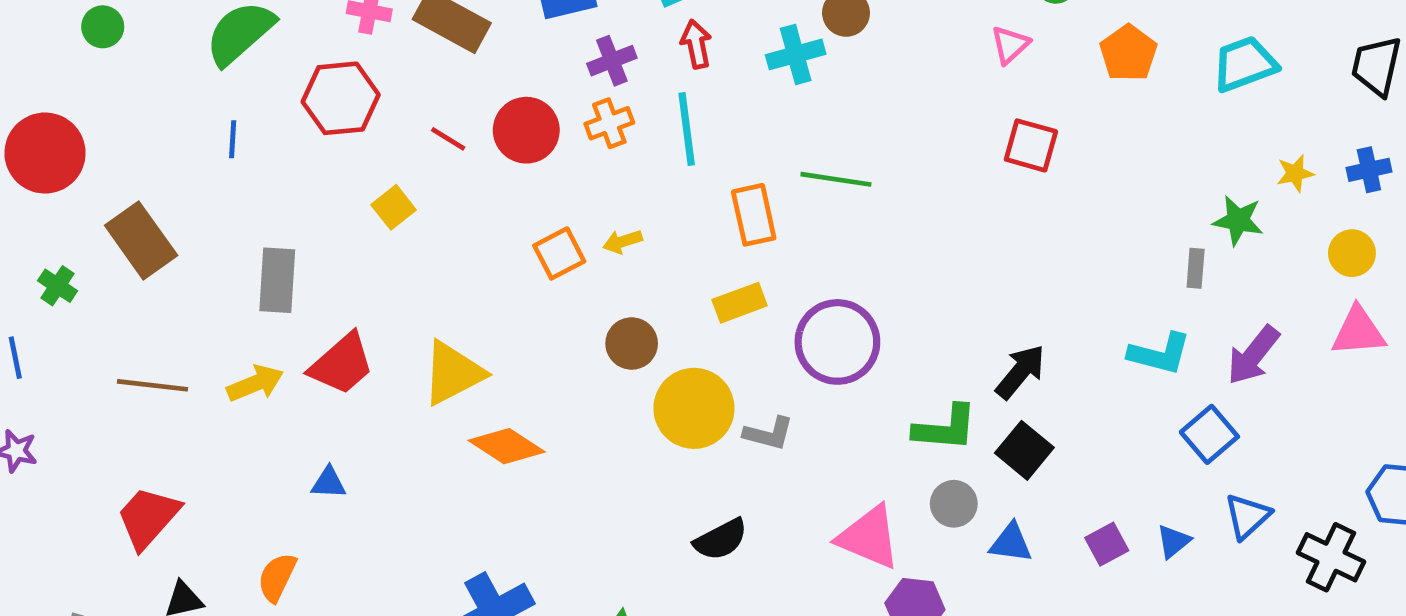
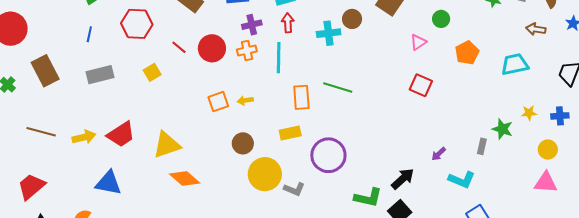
gray rectangle: (277, 280) -> (100, 75), moved, turned 64
purple arrow: (1253, 355) -> (439, 154), moved, size x0.6
blue triangle: (329, 483) -> (108, 183), size x1.8

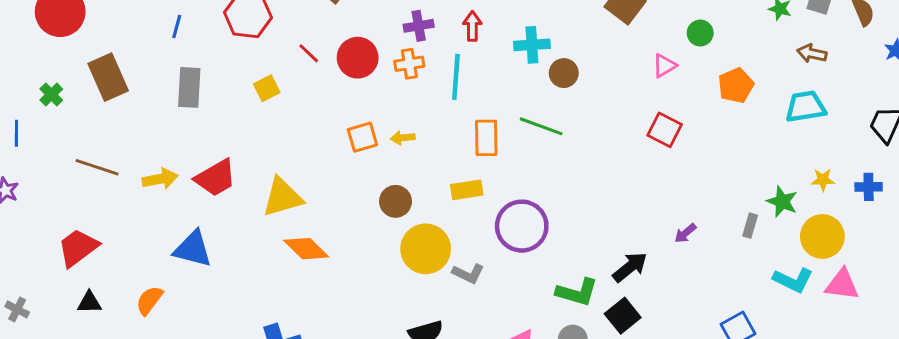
brown circle: (352, 19) -> (564, 73), moved
brown arrow: (536, 29) -> (812, 53), moved
gray rectangle: (100, 75) -> (189, 87), turned -76
yellow circle: (548, 150) -> (822, 236), moved, size x1.5
cyan L-shape: (462, 180) -> (793, 280), moved

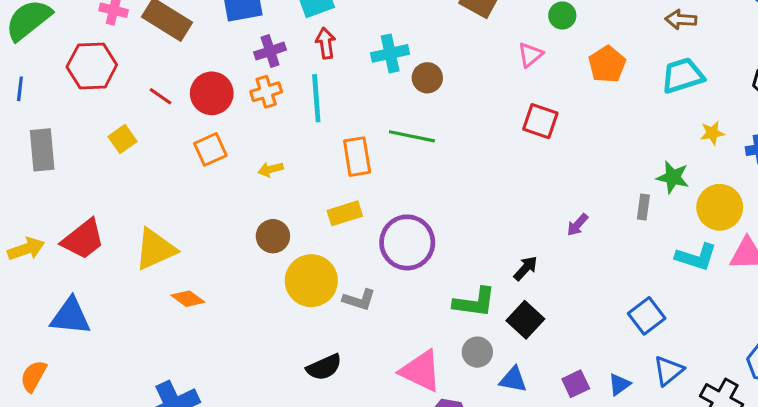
orange square: (362, 137) -> (210, 149), moved
yellow star: (823, 180) -> (712, 133), moved
orange diamond: (306, 249) -> (188, 299), size x0.7
black arrow: (630, 267) -> (525, 268), size x0.7

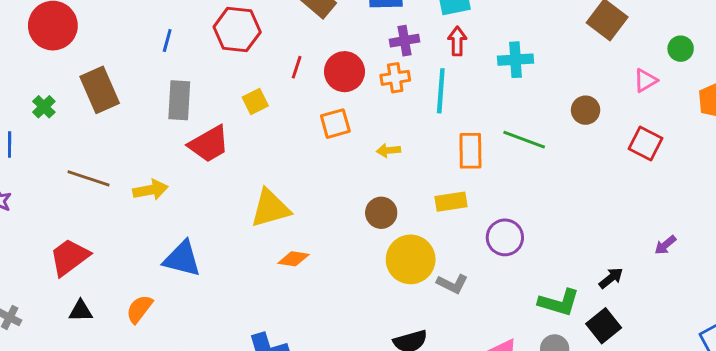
brown circle: (427, 78) -> (586, 110), moved
red line: (161, 96) -> (297, 67), turned 65
red trapezoid: (83, 239) -> (209, 144), moved
purple circle: (407, 242) -> (505, 237), size x0.7
orange diamond: (188, 299) -> (293, 259), turned -36

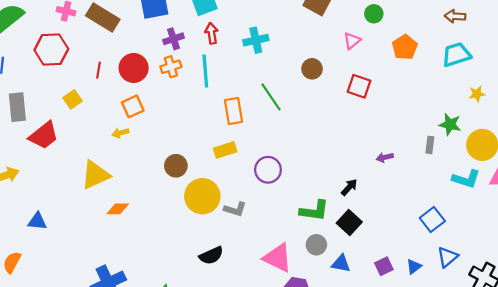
green line: (524, 140) -> (271, 97), turned 44
yellow arrow: (388, 150) -> (120, 133), moved
purple arrow: (665, 245) -> (385, 157), turned 35
blue triangle: (182, 259) -> (37, 221), size x0.7

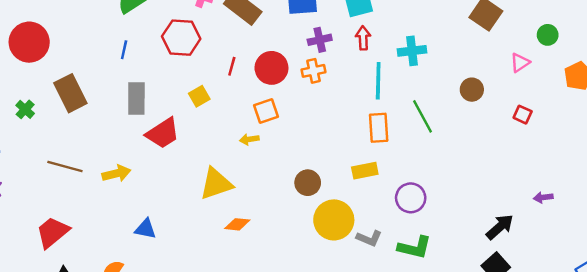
cyan line: (205, 71) -> (378, 81), moved
red square: (359, 86) -> (523, 115), size x0.7
black arrow: (349, 187) -> (500, 227), size x1.4
green L-shape: (314, 211) -> (415, 247), moved

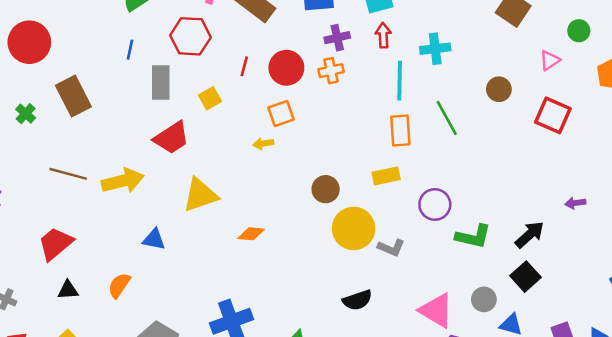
gray rectangle: (136, 98) -> (161, 83), moved
red square: (523, 115) -> (553, 115), size x1.8
yellow arrow: (116, 173) -> (123, 181), size x1.4
yellow triangle: (216, 184) -> (200, 195), moved
green L-shape: (415, 247) -> (473, 236), moved

